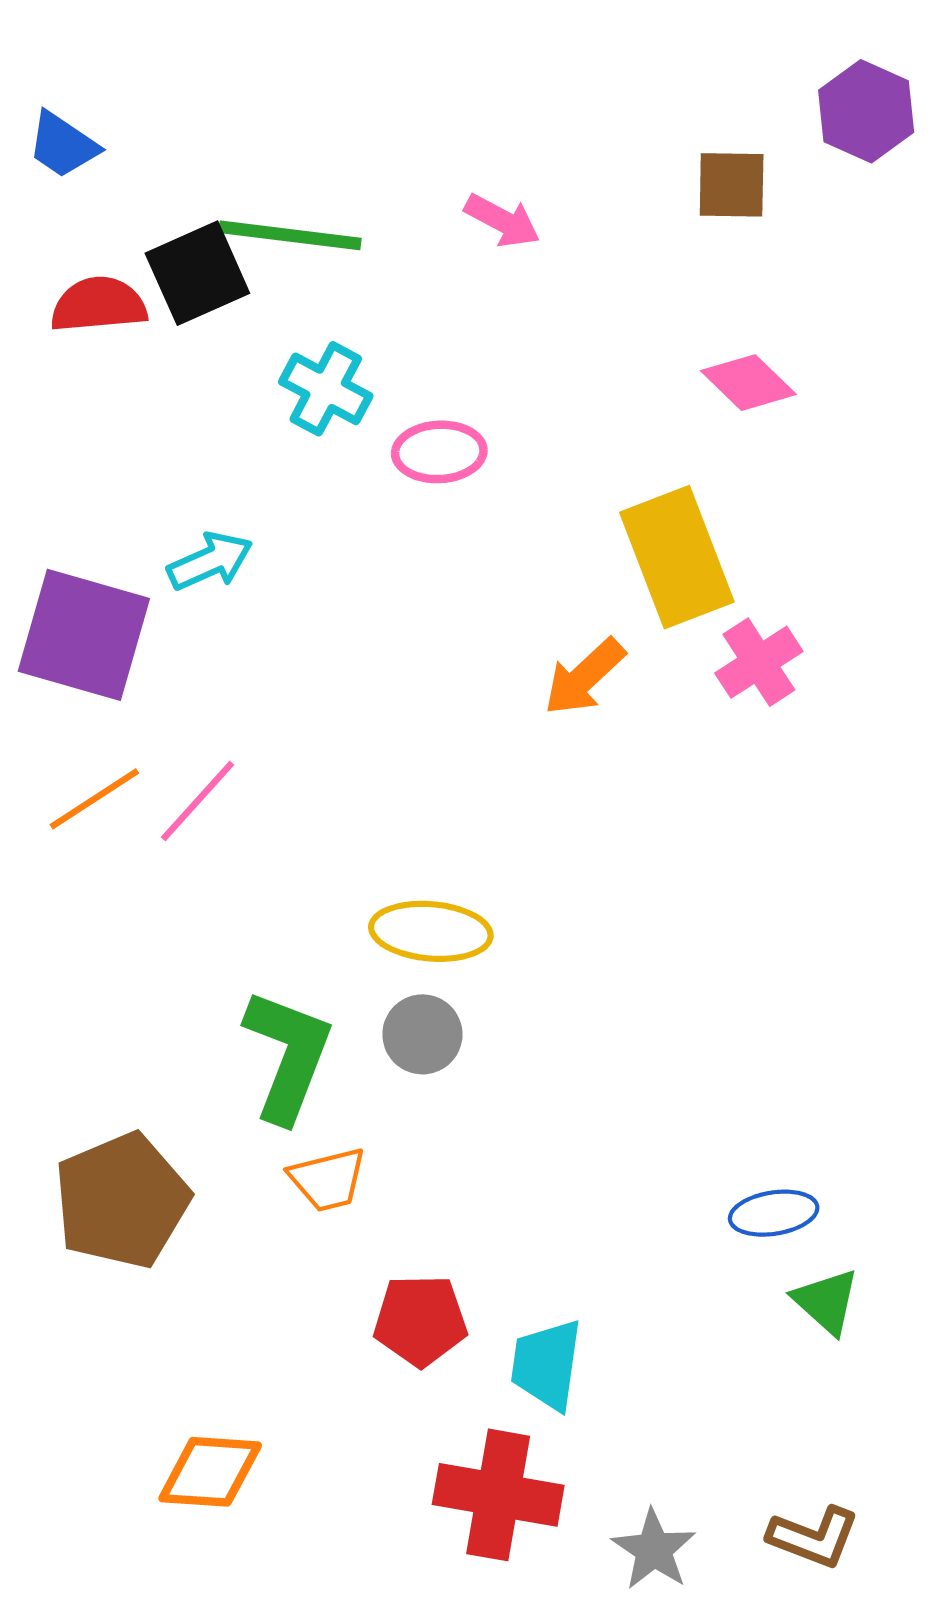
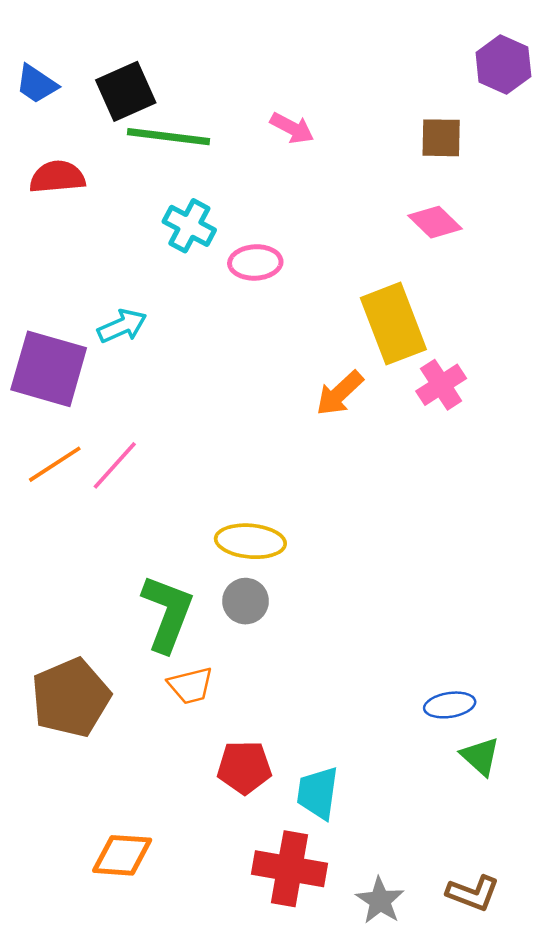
brown square: (732, 185) -> (441, 138), moved
black square: (197, 273) -> (126, 91), moved

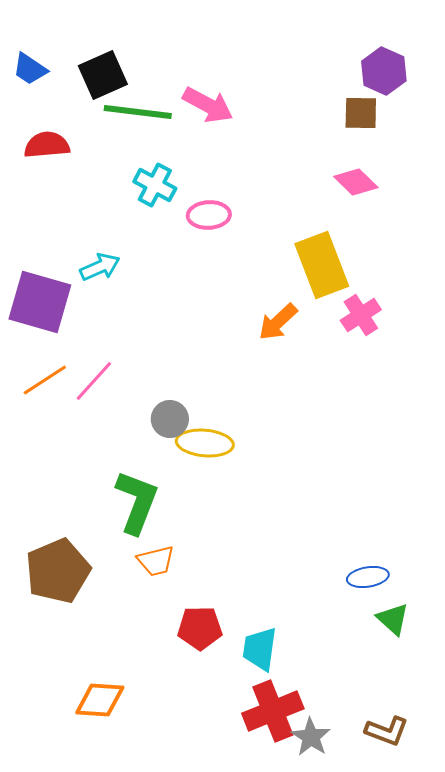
purple hexagon: (503, 64) -> (384, 71), moved
pink arrow: (292, 128) -> (208, 105), moved, size x1.4
gray circle: (246, 601) -> (170, 419), moved
red cross: (290, 869) -> (273, 711), moved, turned -32

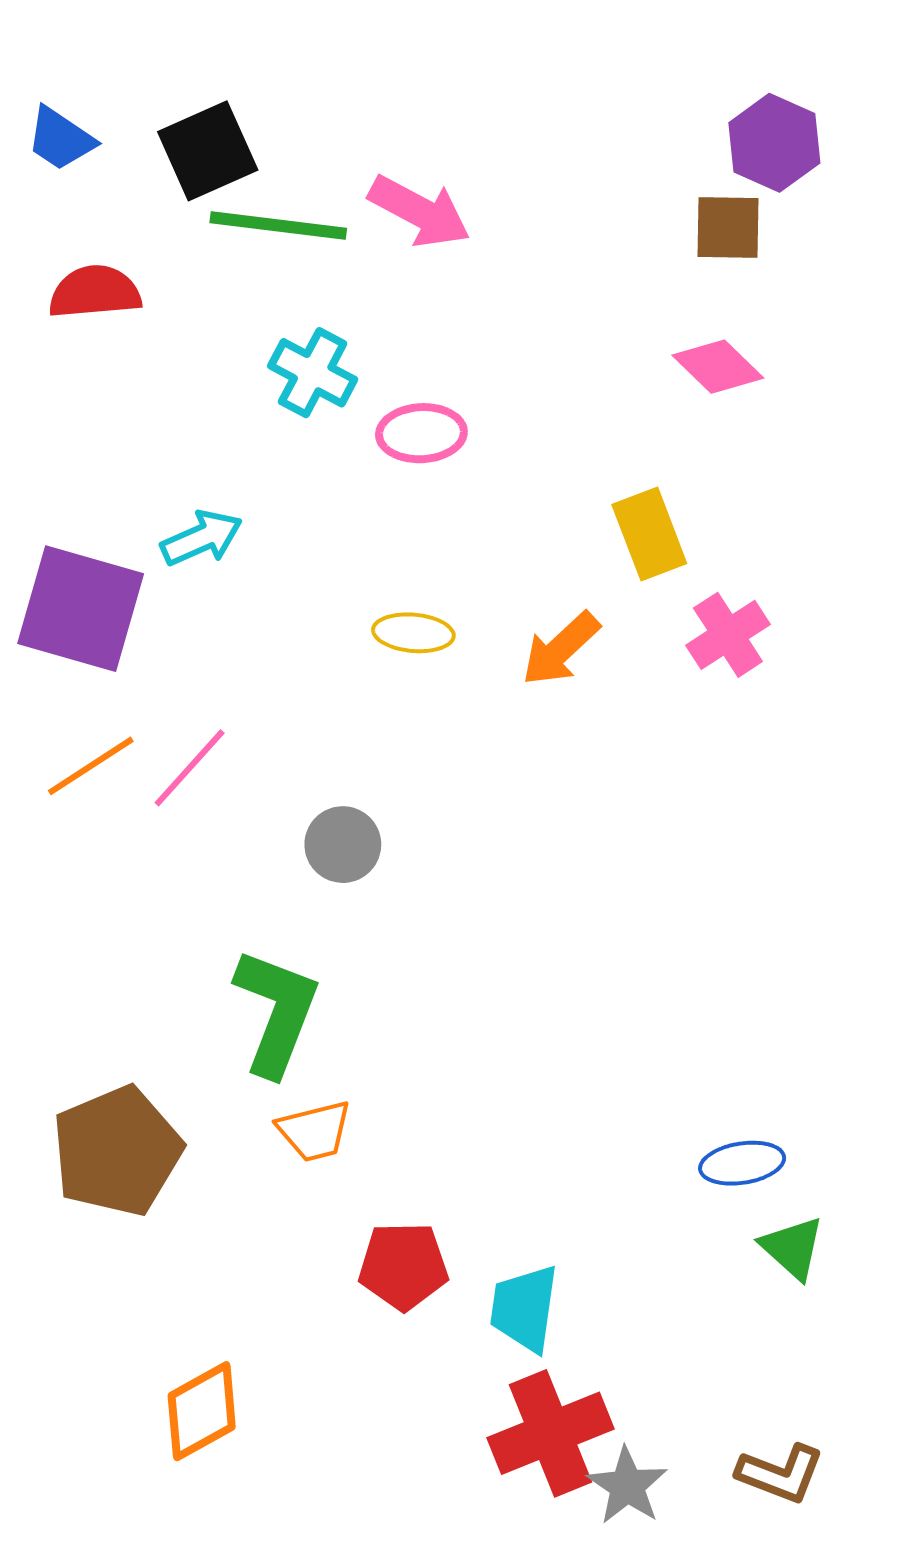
yellow rectangle: (322, 265) -> (649, 534), size x0.7
yellow ellipse: (205, 443) -> (413, 633), moved, size x0.7
orange diamond: (100, 700) -> (202, 1411), turned -33

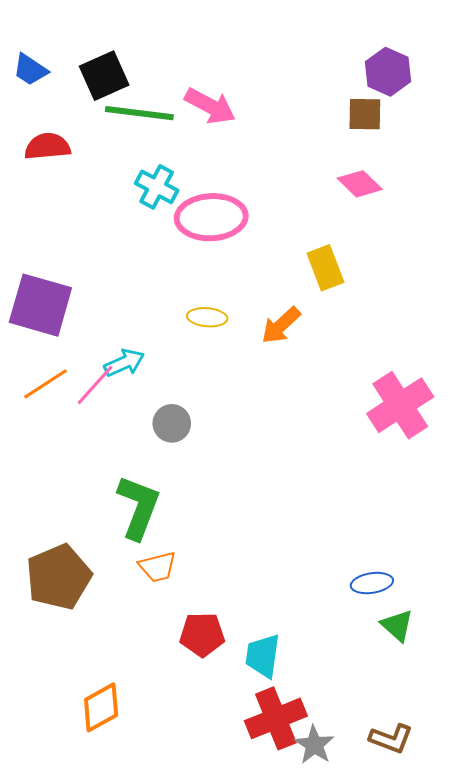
pink ellipse: (421, 433) -> (211, 217), size x1.6
cyan arrow: (202, 538) -> (124, 363), moved
pink cross: (728, 635) -> (400, 405), moved, size x1.6

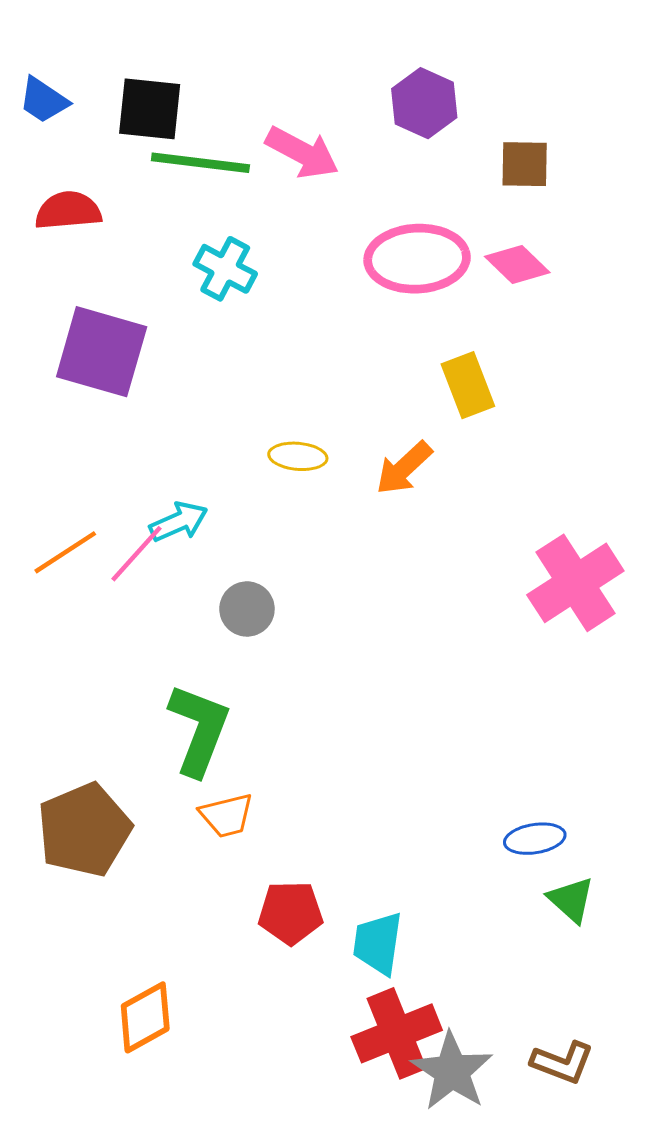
purple hexagon: (388, 72) -> (424, 103), moved
black square: (104, 76) -> (150, 109), turned 30
pink ellipse: (211, 217) -> (417, 259), moved
purple square: (40, 305) -> (102, 352), moved
gray star: (314, 745) -> (452, 1071), size x1.4

